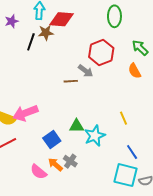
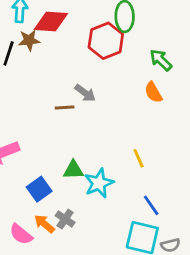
red hexagon: (101, 53) -> (106, 41), moved

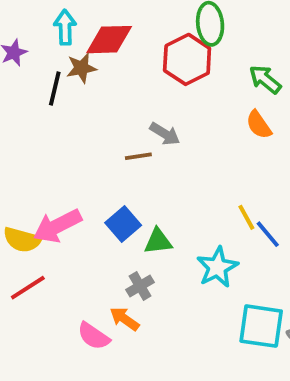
cyan star: (99, 183) -> (217, 267), moved
blue square: (39, 189) -> (123, 224), moved
blue line: (151, 205) -> (268, 234), moved
gray cross: (65, 219) -> (140, 286), moved, turned 30

